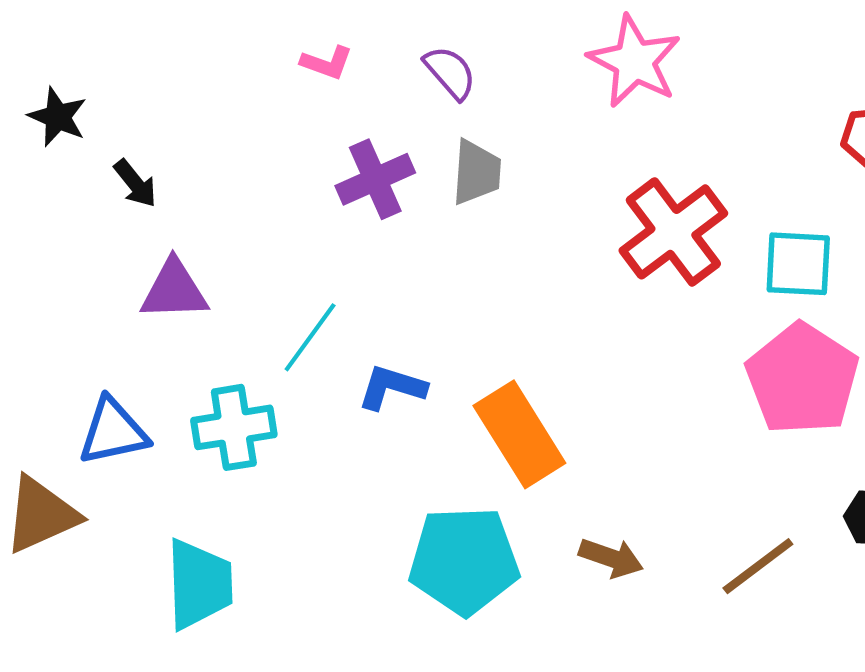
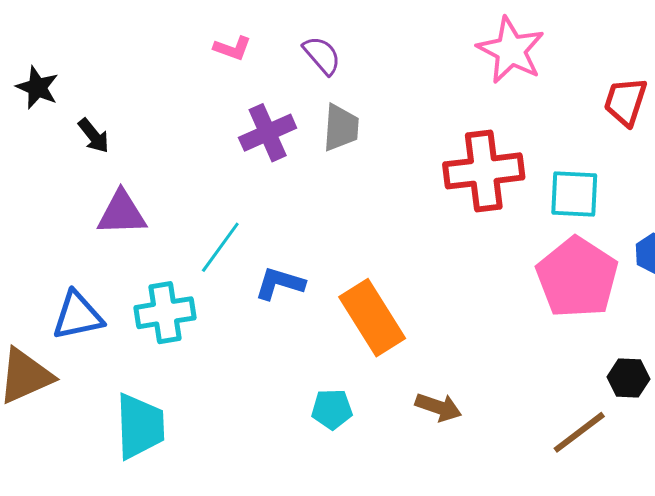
pink star: (635, 61) -> (511, 50), moved
red cross: (673, 232) -> (484, 171), turned 30
cyan pentagon: (464, 561) -> (332, 409), size x0.5
brown line: (758, 566) -> (579, 432), moved

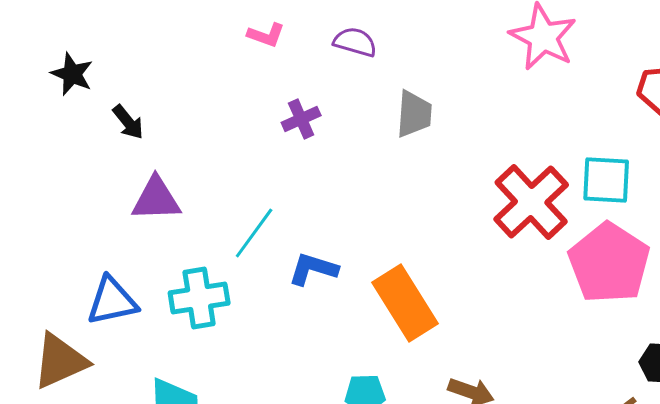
purple semicircle: (322, 55) -> (355, 42), turned -33
gray trapezoid: (341, 128) -> (414, 114), moved
purple cross: (268, 133) -> (301, 119), size x0.7
red cross: (484, 171) -> (531, 202), moved, turned -36

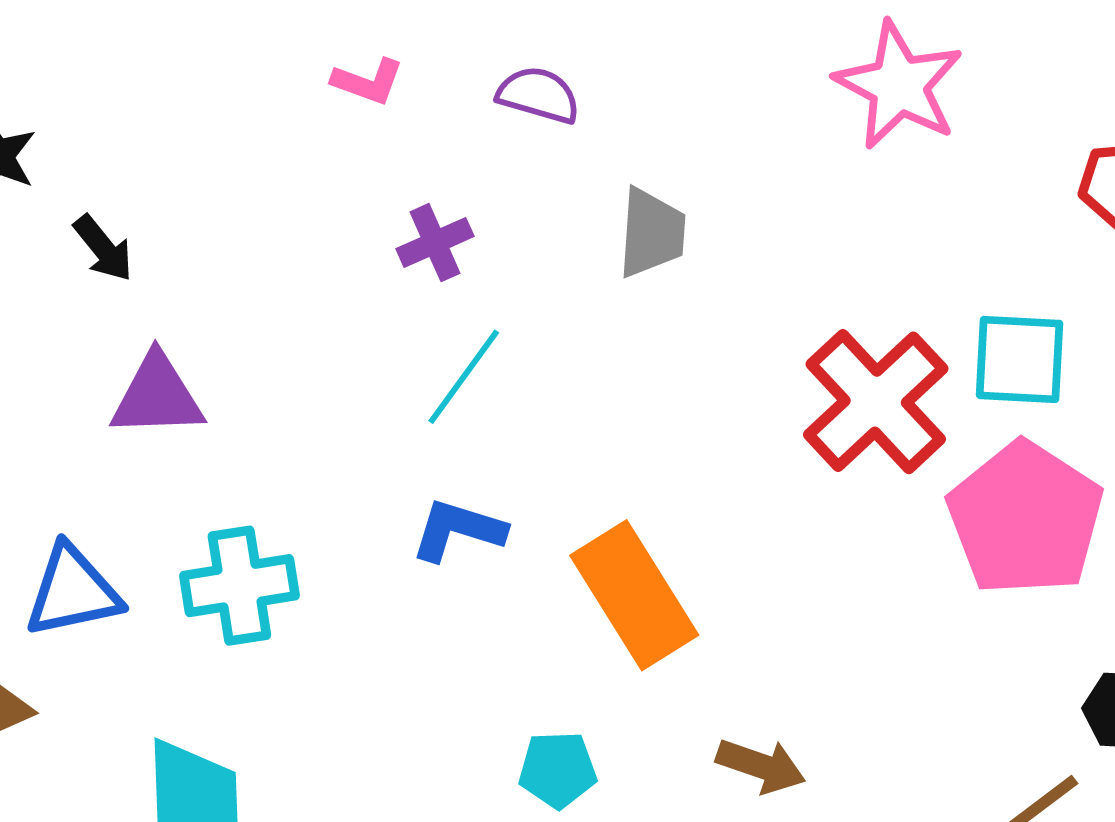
cyan line: (254, 233) -> (464, 377), moved

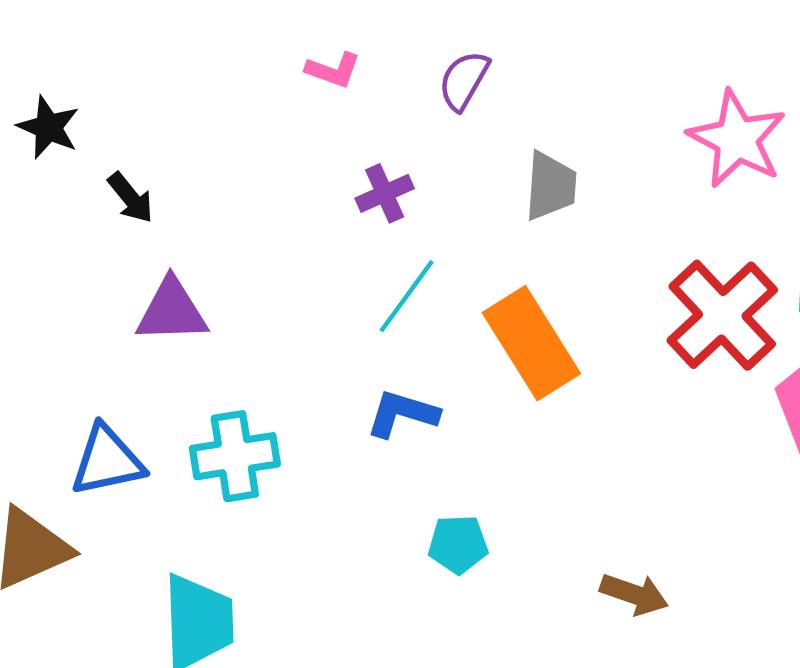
pink star: (899, 85) -> (737, 139), moved
purple semicircle: (538, 95) -> (464, 80), turned -76
orange rectangle: (634, 595) -> (531, 343), moved
cyan pentagon: (558, 770) -> (458, 544), moved

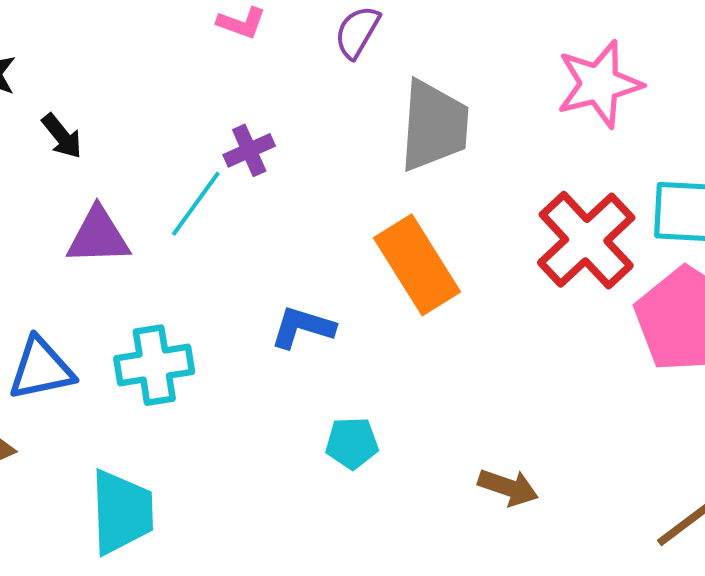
pink star: (737, 139) -> (599, 84), turned 30
gray trapezoid: (550, 186) -> (434, 126), size x1.5
purple cross: (385, 193) -> (249, 150), moved
cyan line: (407, 296) -> (196, 204), moved

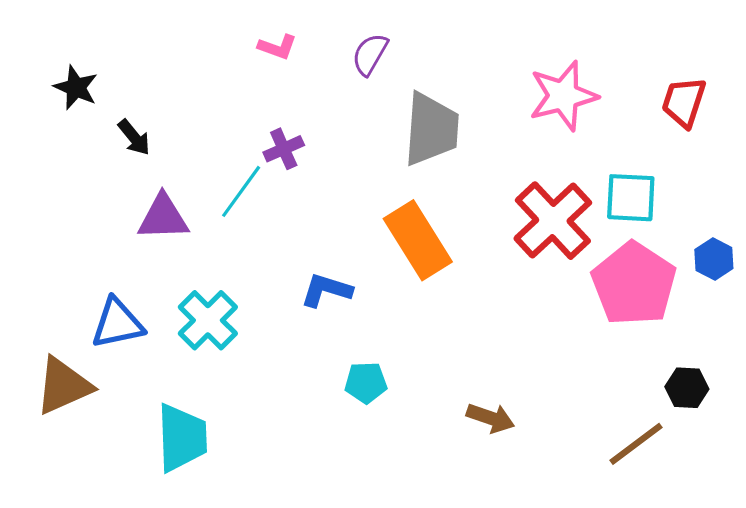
cyan cross: (154, 365) -> (208, 320), turned -36

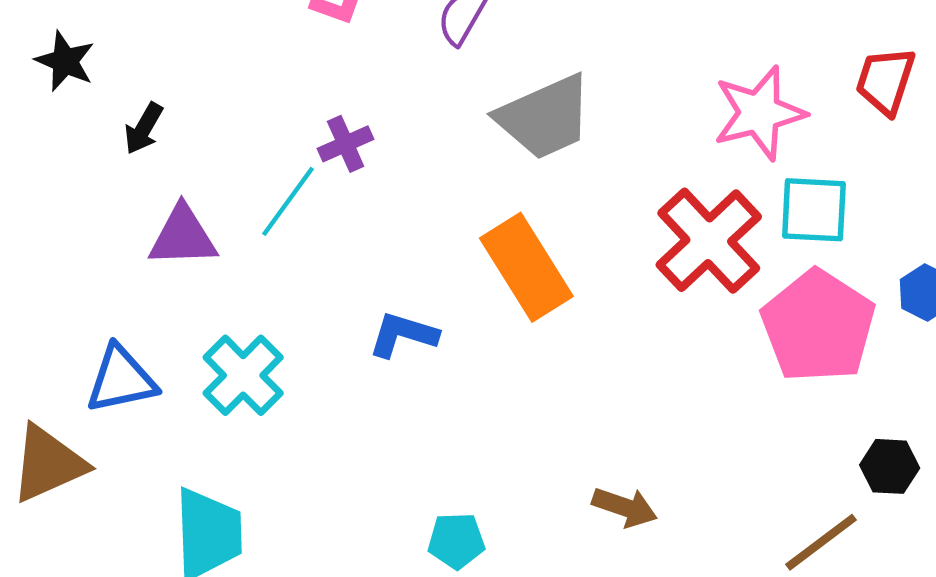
pink star: (563, 96) -> (759, 113), moved
gray trapezoid: (431, 129) -> (545, 117), turned 62
black arrow: (134, 137) -> (144, 128), turned 69
cyan pentagon: (366, 383) -> (456, 541), moved

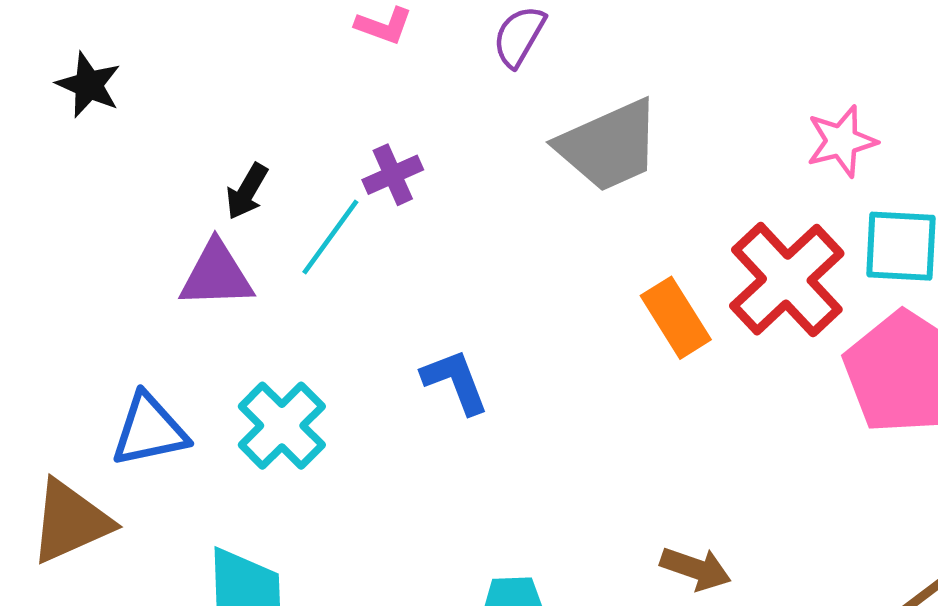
pink star: (759, 113) -> (842, 141), size x0.7
black arrow: (144, 128) -> (247, 191), moved
orange rectangle: (526, 267) -> (676, 318), moved, size x0.7
blue L-shape: (403, 335) -> (455, 382), turned 52

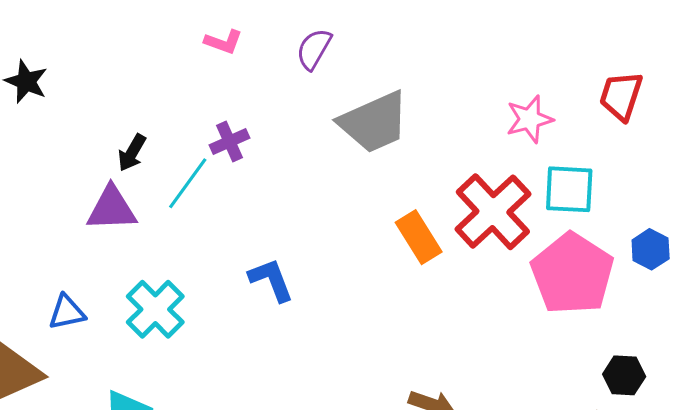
blue triangle: (149, 430) -> (67, 312), size x0.7

